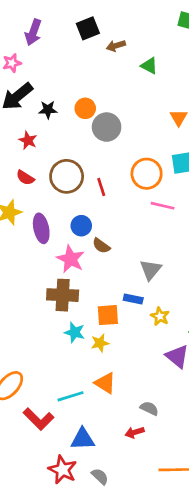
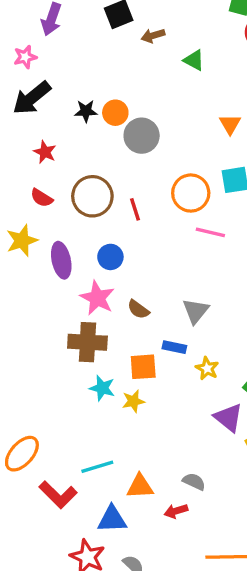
black star: (48, 110) -> (86, 111), moved
brown semicircle: (101, 246) -> (138, 309), moved
orange triangle: (105, 383) -> (140, 486), moved, turned -35

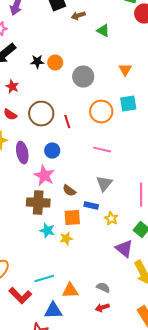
gray circle: (142, 136) -> (83, 77), moved
pink line: (210, 232) -> (102, 150), moved
brown semicircle: (138, 309) -> (69, 191), moved
red arrow: (176, 511) -> (102, 308), moved

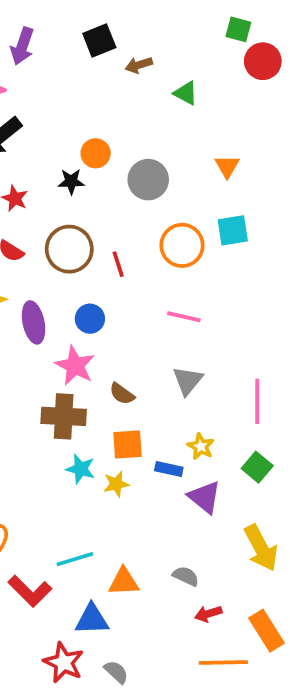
black star: (37, 62) -> (71, 181), moved
blue rectangle: (91, 206) -> (169, 469), moved
purple triangle: (124, 249) -> (205, 497), moved
red arrow: (102, 308) -> (208, 614), moved

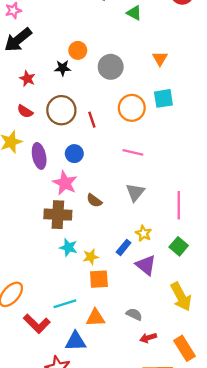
orange square: (128, 445) -> (99, 279), moved
blue rectangle: (169, 469) -> (124, 247), turned -63

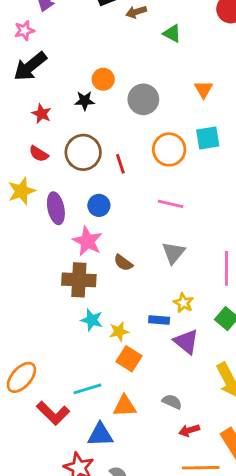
blue rectangle: (124, 247) -> (159, 320), turned 56
orange square: (99, 279) -> (129, 359), turned 36

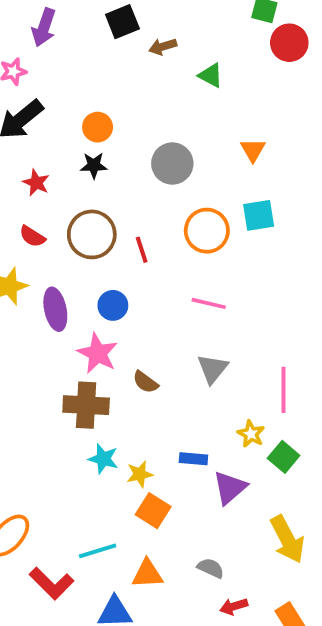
orange circle: (103, 79) -> (98, 127), moved
yellow star: (183, 303) -> (251, 434), moved
purple triangle: (186, 342) -> (230, 488), turned 40

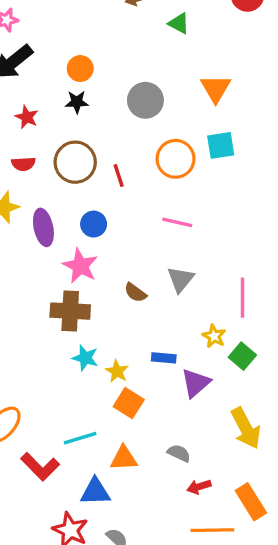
orange triangle: (253, 150) -> (216, 89), size x1.4
red semicircle: (32, 236) -> (23, 164), turned -35
brown semicircle: (145, 382) -> (135, 293), moved
yellow star: (140, 474) -> (117, 371), turned -30

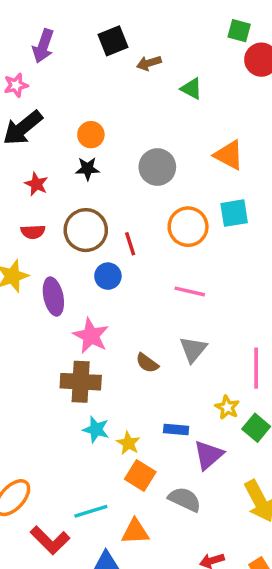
orange triangle: (216, 89) -> (229, 155), turned -32
blue circle: (94, 224) -> (108, 276), moved
gray semicircle: (179, 453) -> (185, 499), moved, size x1.4

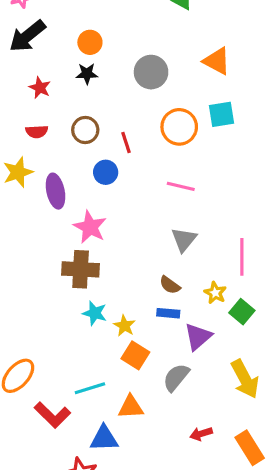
brown circle: (86, 230) -> (85, 130), size x0.7
brown semicircle: (147, 363) -> (170, 285), moved
gray semicircle: (185, 499) -> (176, 377), turned -76

